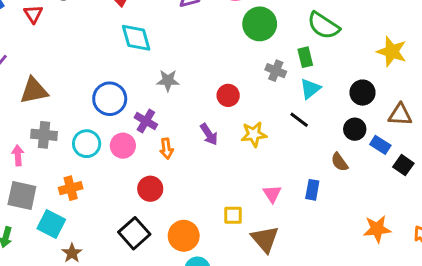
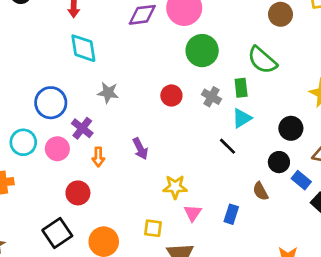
red circle: (228, 95) -> (171, 95), moved
yellow star: (254, 134) -> (175, 187), moved

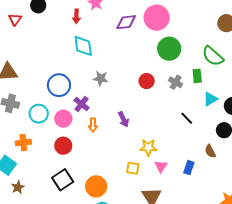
cyan triangle: (242, 118) -> (210, 99), moved
red circle: (78, 193) -> (63, 146), moved
yellow square: (153, 228) -> (133, 168), moved

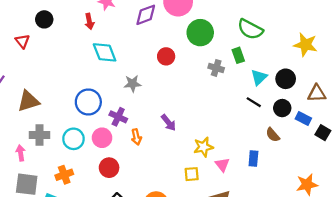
red circle: (147, 81) -> (166, 56), moved
black line: (187, 118) -> (254, 102), moved

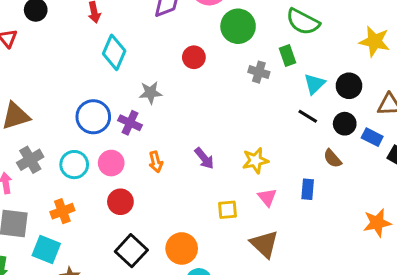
cyan diamond: (105, 52) -> (114, 52), turned 45
purple cross: (118, 117) -> (130, 123), moved
purple arrow: (169, 123) -> (204, 158), moved
gray cross: (40, 135) -> (30, 160), turned -30
yellow star: (203, 147) -> (255, 161), moved

